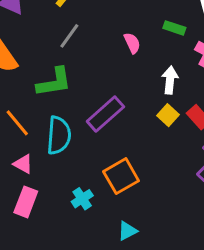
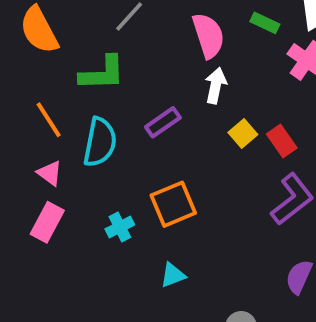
pink semicircle: (132, 43) -> (208, 36), size x1.6
white arrow: (170, 80) -> (216, 86), moved
purple rectangle: (105, 114) -> (163, 122), size x0.7

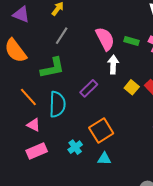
green rectangle: (265, 23) -> (131, 41), moved
pink rectangle: (47, 222) -> (37, 151), turned 48
cyan triangle: (173, 275) -> (104, 159), moved, turned 32

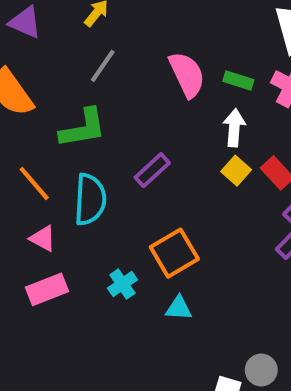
white arrow: (113, 64) -> (234, 128), moved

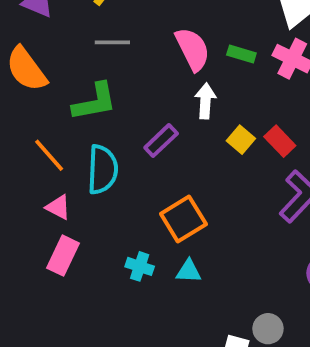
gray line: (103, 66) -> (112, 42), turned 56
white arrow: (234, 128) -> (205, 101), moved
cyan cross: (122, 284) -> (140, 266), moved, turned -36
pink rectangle: (47, 289) -> (63, 256), turned -42

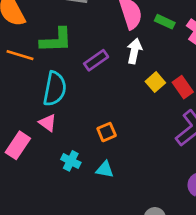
purple rectangle: (161, 141) -> (96, 60), moved
orange line: (49, 155) -> (20, 55), moved, turned -40
pink triangle: (58, 207) -> (48, 123), moved
orange square: (183, 219) -> (107, 132), size x0.6

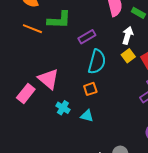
white arrow: (134, 51) -> (128, 35), moved
cyan semicircle: (55, 89) -> (97, 62), moved
pink triangle: (48, 123) -> (48, 79), size x1.6

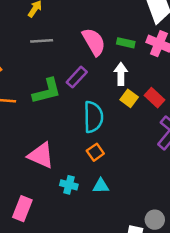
green L-shape: (59, 20) -> (47, 91), moved
purple rectangle: (87, 37) -> (77, 77), moved
pink rectangle: (26, 93) -> (22, 209), moved

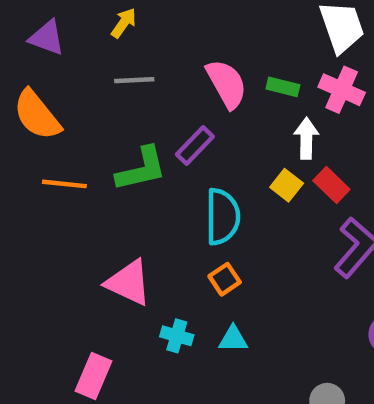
white arrow: (121, 74) -> (306, 138), moved

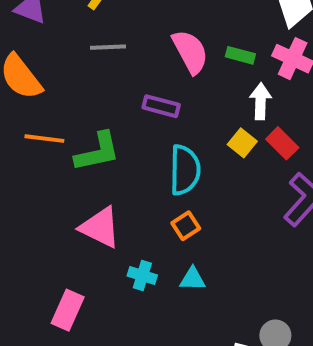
purple rectangle: (195, 146) -> (161, 106), turned 60
green L-shape: (141, 169) -> (97, 152), moved

